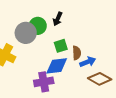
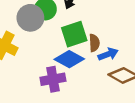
green square: (61, 46) -> (74, 34), size x1.5
blue diamond: (57, 66) -> (69, 59), turned 35

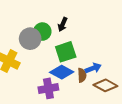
brown semicircle: (94, 43) -> (82, 75), moved

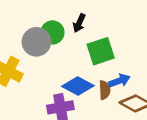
green square: (66, 52) -> (101, 51), moved

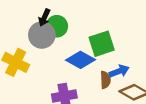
black arrow: (79, 23) -> (44, 18), moved
blue diamond: (78, 86) -> (80, 60), moved

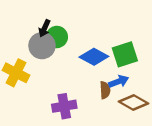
green square: (102, 44) -> (125, 54), moved
blue diamond: (80, 60) -> (94, 57), moved

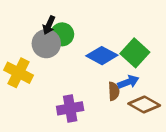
green square: (125, 54) -> (135, 53), turned -30

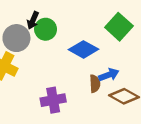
gray circle: (46, 44) -> (16, 38), moved
green square: (135, 53) -> (119, 27), moved

